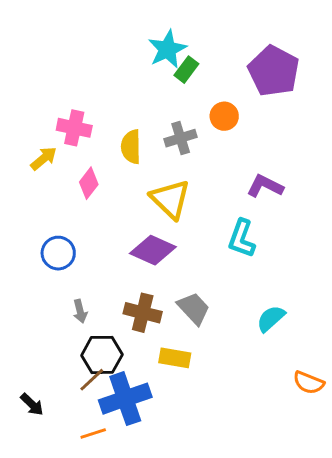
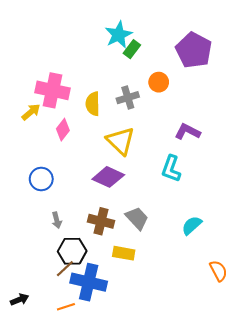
pink cross: (74, 128) -> (53, 90), size x1.4
orange semicircle: (309, 383) -> (218, 271), turned -140
blue cross: (125, 399) -> (89, 282), turned 32
black arrow: (32, 404) -> (20, 300), moved, turned -66

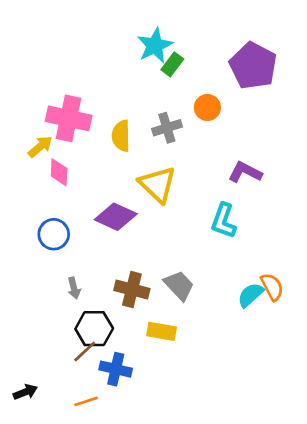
pink diamond: (63, 130) -> (59, 172), moved, turned -35
purple diamond: (108, 177) -> (116, 217), moved
orange semicircle: (218, 271) -> (272, 287), moved
blue cross: (89, 282) -> (116, 369), size x0.7

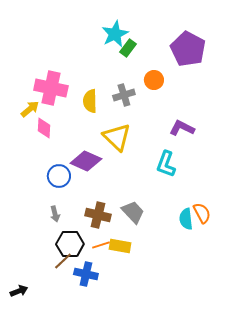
blue circle: (54, 234) -> (59, 176), moved
cyan semicircle: (251, 295) -> (186, 219), turned -55
orange line: (86, 401) -> (101, 245), moved

